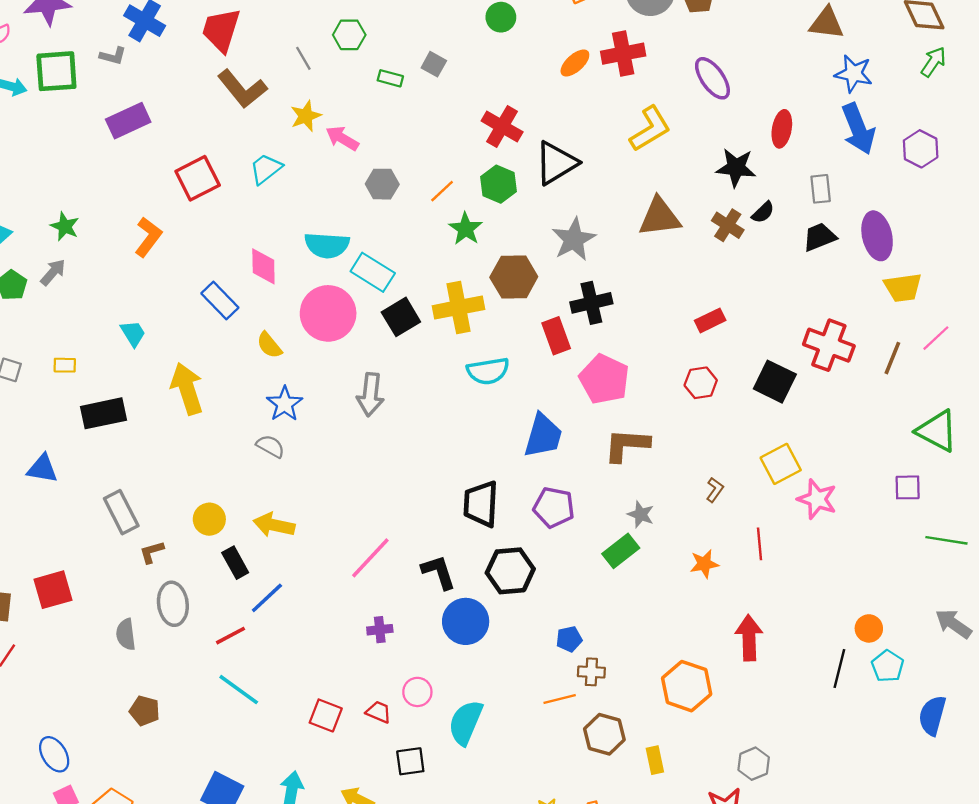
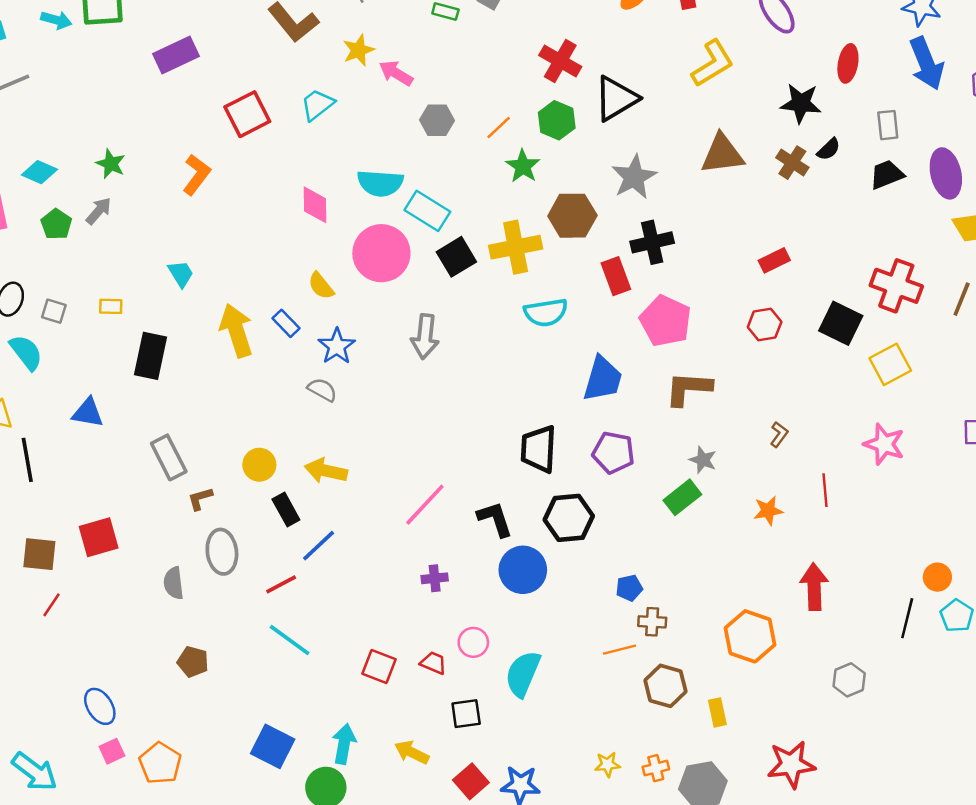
blue rectangle: (220, 300) -> (286, 323), moved, size x0.7
black rectangle: (104, 413) -> (151, 356), turned -66
yellow square: (781, 464) -> (890, 364), moved
gray hexagon: (754, 764) -> (849, 680), moved

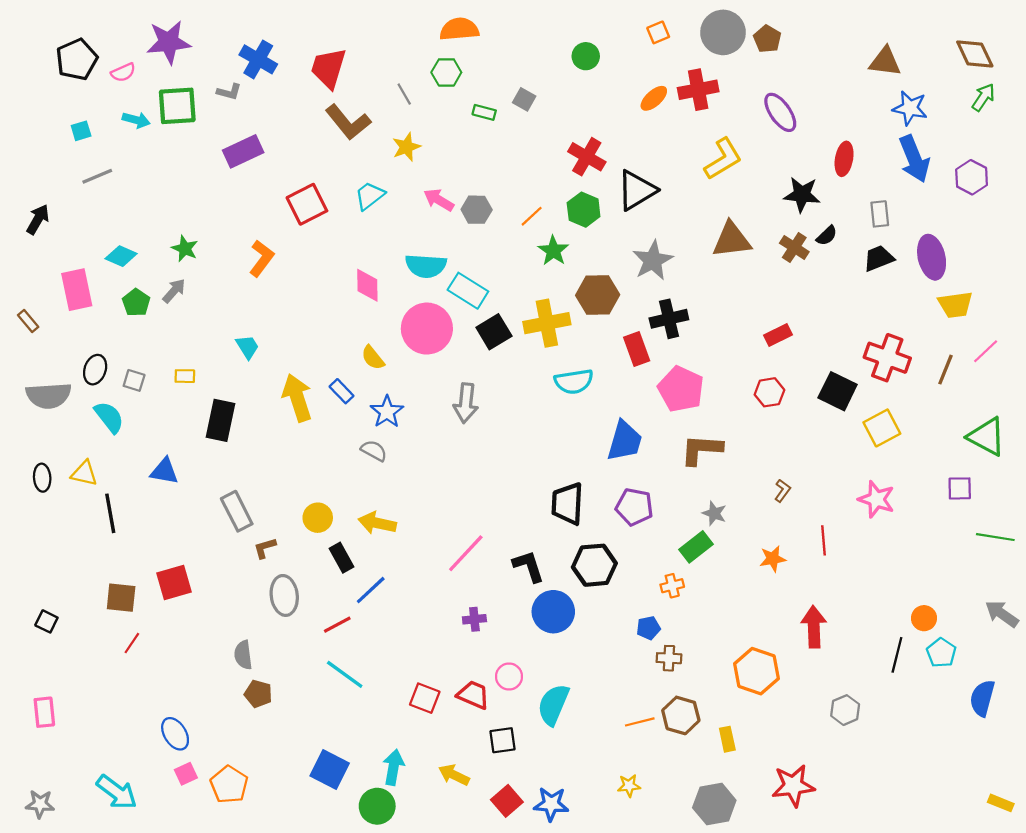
pink arrow: (396, 73) -> (439, 200), moved
gray semicircle: (174, 583) -> (243, 655), moved
orange line: (620, 650) -> (640, 722), moved
red trapezoid: (433, 663) -> (473, 695), size x1.4
orange cross: (656, 768) -> (672, 586), moved

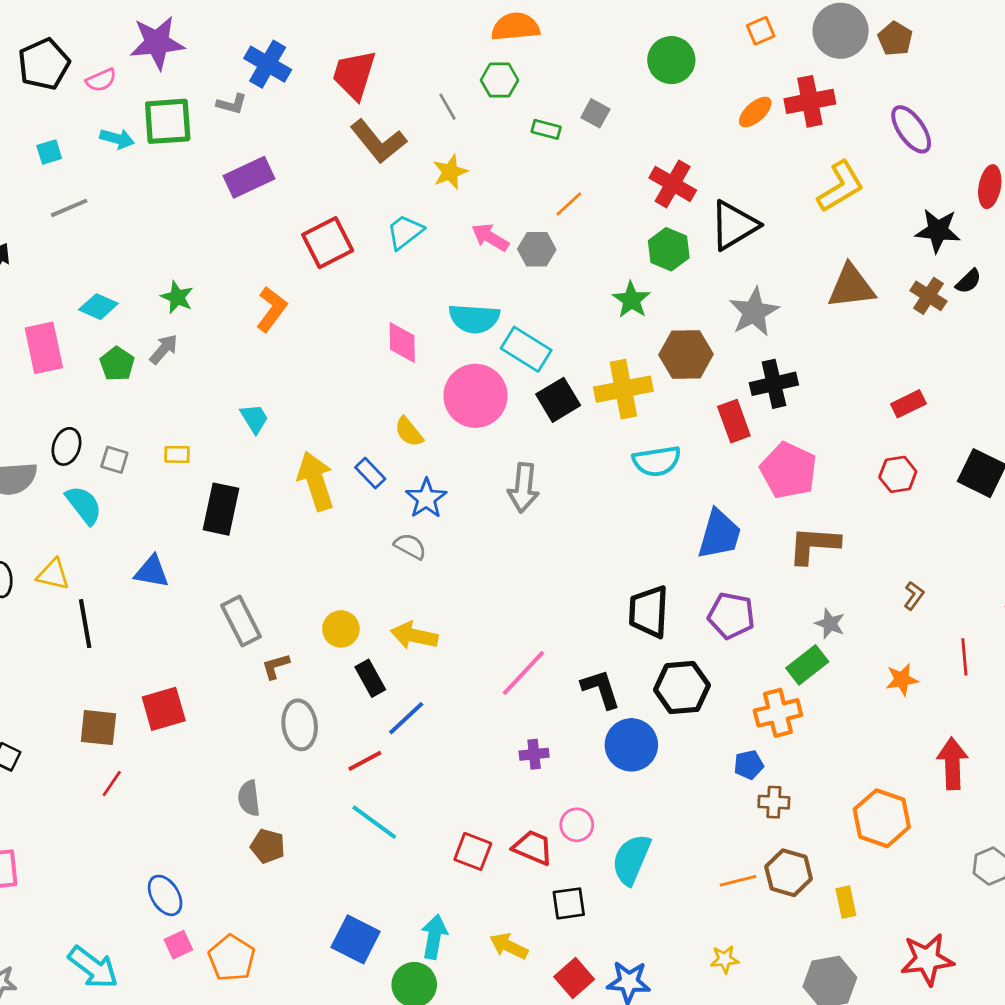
green circle: (586, 56) -> (671, 60), size x1.4
orange line: (532, 216) -> (569, 204), moved
orange cross: (672, 586) -> (778, 713), size x1.6

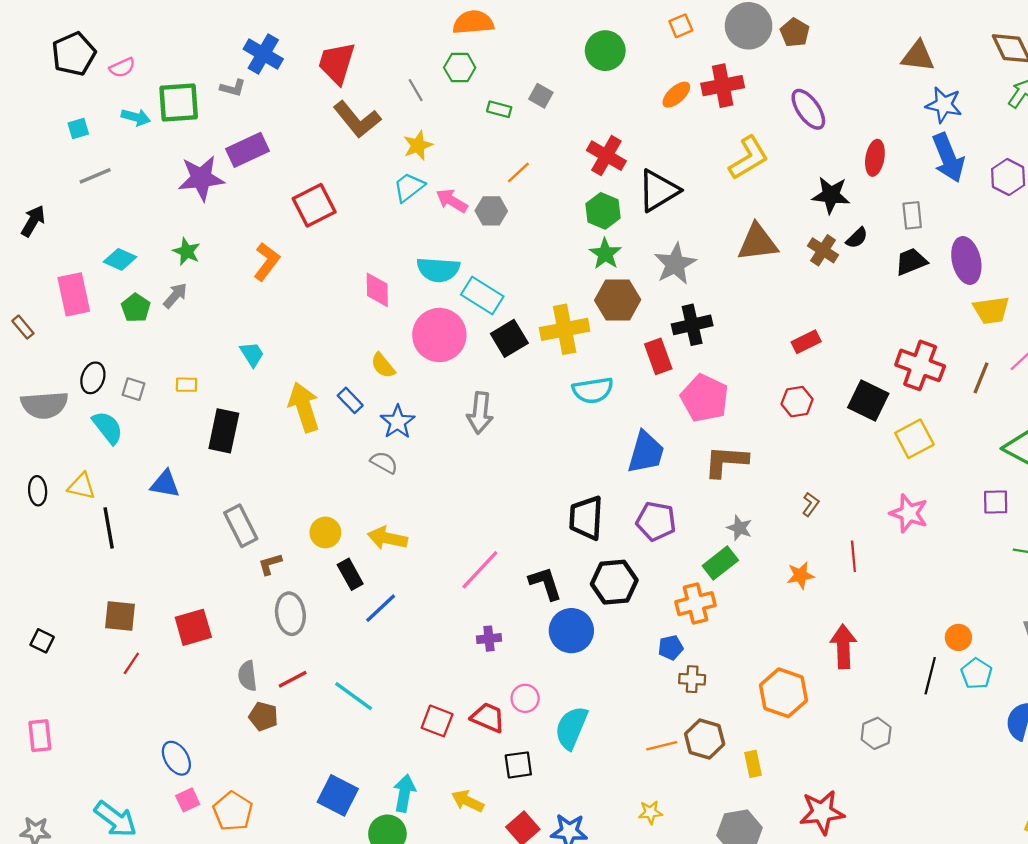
purple star: (157, 43) -> (201, 178), moved
cyan trapezoid: (405, 232) -> (409, 187), moved
green star: (631, 300) -> (605, 254), moved
red square: (164, 709) -> (193, 627), moved
red line: (365, 761) -> (293, 679), moved

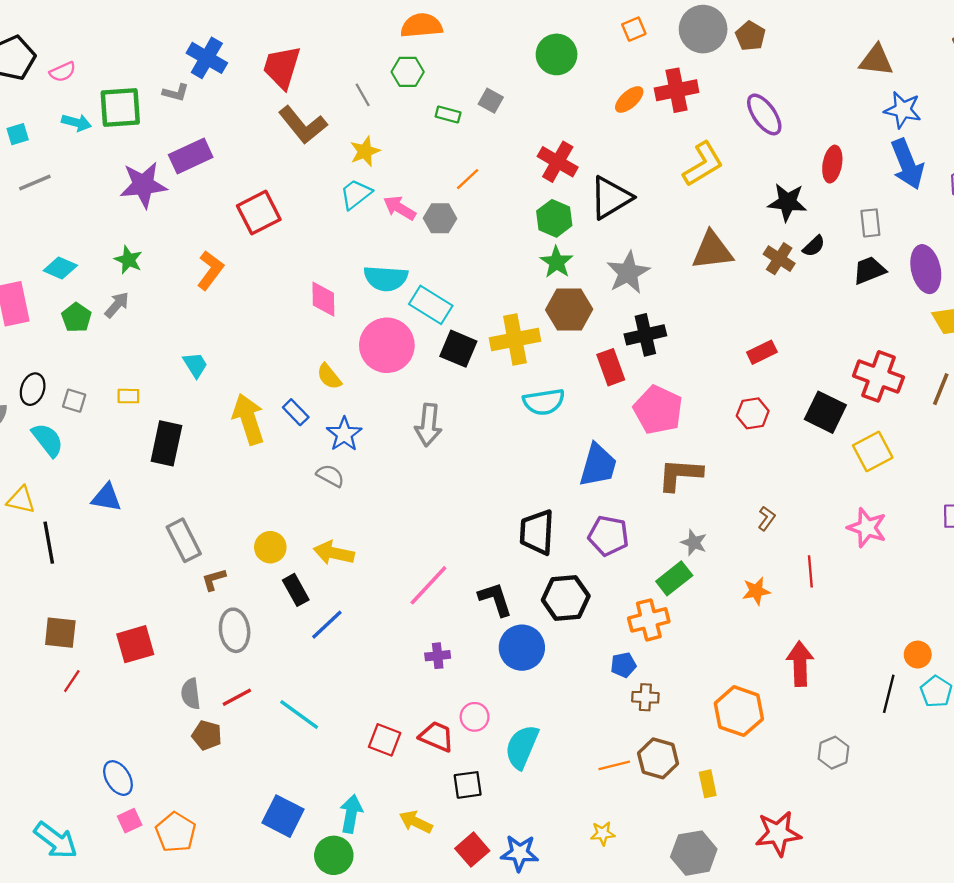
black square: (509, 338) -> (458, 349), turned -36

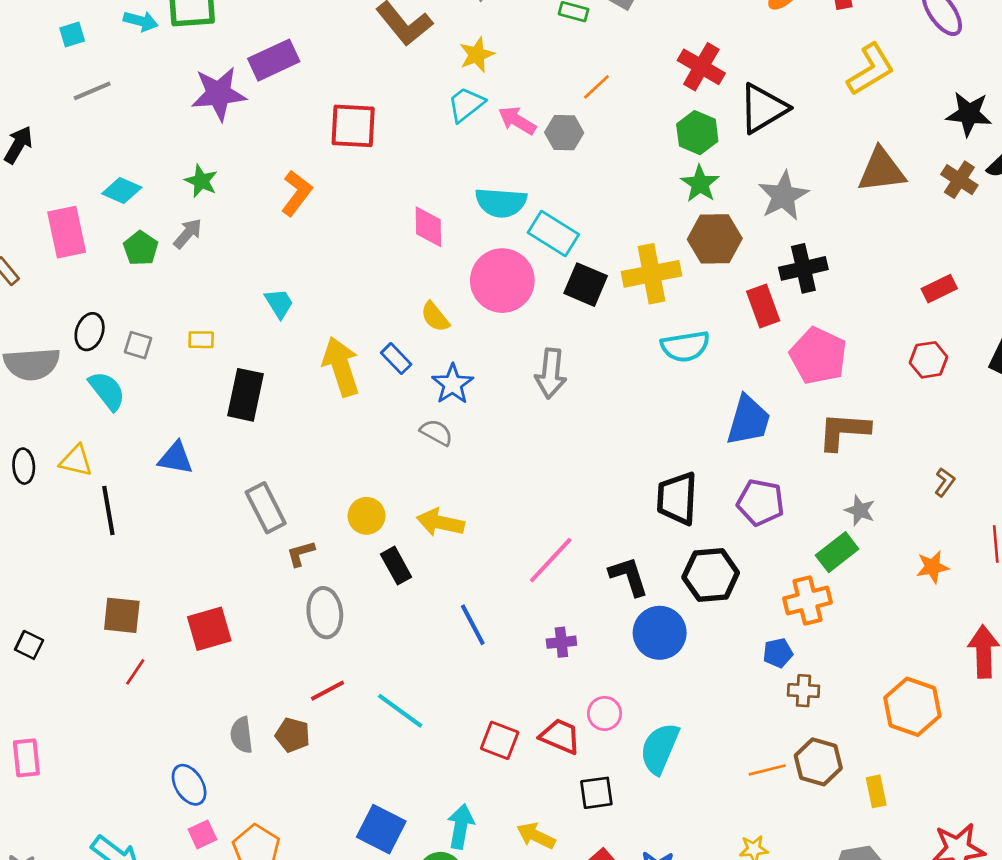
red square: (259, 213) -> (353, 126), turned 30
blue line: (327, 625) -> (473, 625), moved, turned -75
gray semicircle: (191, 694) -> (241, 735), moved

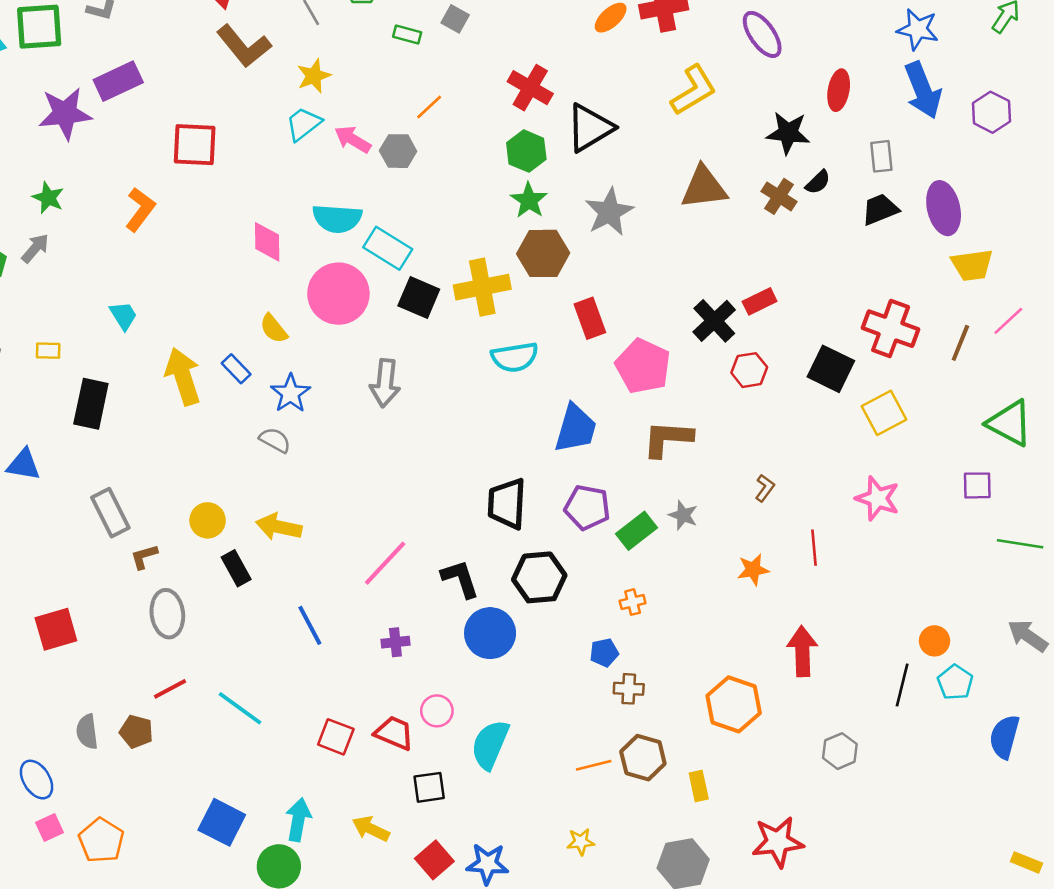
black cross: (803, 268) -> (714, 321), moved, turned -30
green rectangle: (837, 552) -> (636, 531), moved
orange cross: (808, 601) -> (633, 602), size x0.6

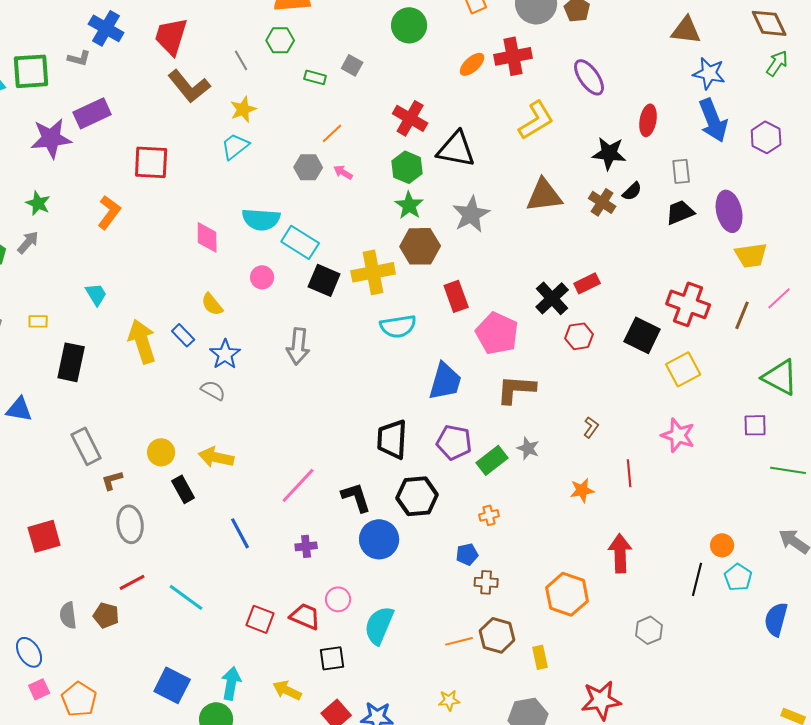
black triangle: (590, 128) -> (456, 149), turned 42
pink arrow: (353, 139) -> (343, 172), moved, size x0.7
pink circle: (338, 294) -> (262, 277), size x0.5

